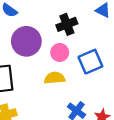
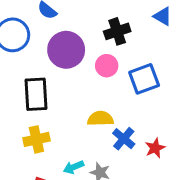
yellow semicircle: (55, 78) -> (100, 119), moved

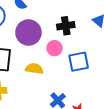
yellow semicircle: (100, 119) -> (34, 69), moved

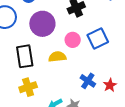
pink circle: (55, 48) -> (73, 40), moved

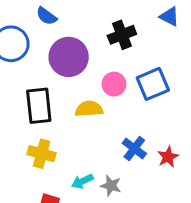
yellow cross: (28, 87) -> (42, 154), turned 30

